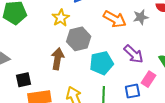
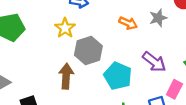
orange arrow: (115, 19) -> (128, 23), size x0.7
cyan pentagon: (102, 63) -> (118, 76), turned -30

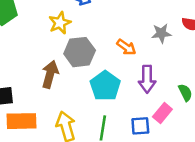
orange arrow: (128, 23) -> (126, 47), moved
purple arrow: (154, 62) -> (147, 79), turned 40

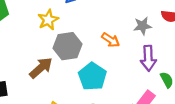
brown arrow: (50, 74) -> (41, 68), turned 35
purple arrow: (147, 79) -> (148, 58), moved

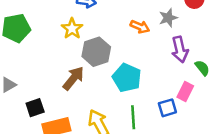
orange arrow: (111, 40) -> (140, 27), moved

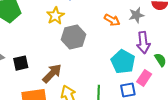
brown arrow: (73, 78) -> (52, 73), moved
cyan pentagon: (127, 78) -> (123, 62), moved
black square: (35, 108) -> (21, 63), moved

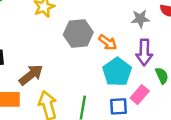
orange arrow: (112, 20) -> (108, 42), moved
gray hexagon: (73, 37) -> (78, 34), moved

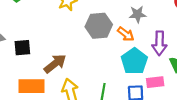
gray star: (140, 19) -> (138, 14), moved
pink rectangle: (140, 95) -> (155, 82), turned 42

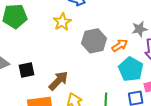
gray star: (138, 14) -> (140, 29), moved
orange arrow: (126, 34) -> (120, 45), turned -63

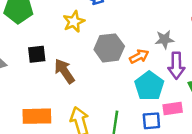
black square: (27, 70) -> (37, 54), moved
brown arrow: (58, 81) -> (64, 71), moved, turned -85

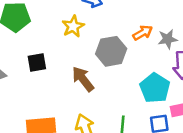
orange arrow: (139, 56) -> (143, 33), moved
brown arrow: (64, 71) -> (83, 79), moved

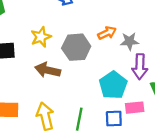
yellow star: (73, 26) -> (41, 37), moved
brown arrow: (83, 79) -> (48, 70), turned -45

